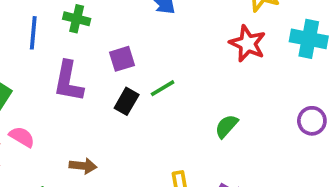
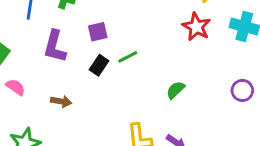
brown arrow: (83, 166) -> (61, 101), moved

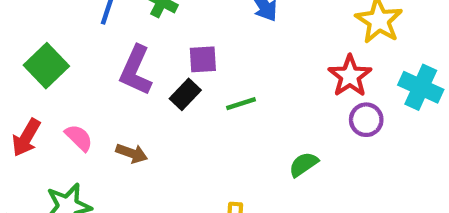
black rectangle: (99, 65) -> (185, 94), moved
pink semicircle: (15, 87) -> (79, 138), moved
purple circle: (242, 90) -> (366, 120), moved

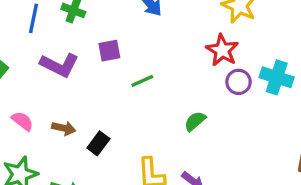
purple L-shape: (136, 70) -> (59, 65), turned -81
cyan cross: (421, 87) -> (277, 77), moved
black rectangle: (185, 94) -> (98, 143), moved

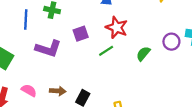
red star: (222, 50) -> (117, 27), moved
green semicircle: (195, 121) -> (143, 54), moved

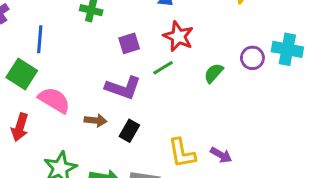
blue line: (26, 20) -> (40, 39), moved
purple L-shape: (48, 49) -> (123, 88), moved
pink semicircle: (29, 90) -> (54, 100), moved, size x1.5

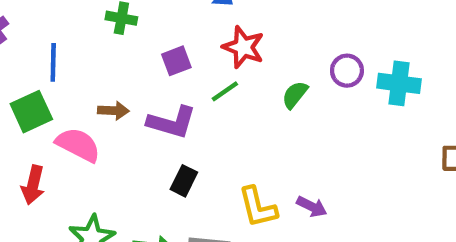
cyan cross: (287, 49) -> (399, 83), moved
green square: (22, 74) -> (31, 112), turned 36
brown arrow: (95, 120) -> (113, 111), moved

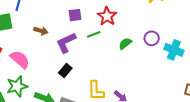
purple L-shape: (172, 122) -> (66, 43), turned 125
pink semicircle: (78, 145) -> (20, 59), moved

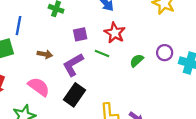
green line: (94, 34) -> (102, 53), turned 48
pink semicircle: (20, 59) -> (39, 87), moved
black rectangle: (65, 71) -> (75, 95), size x1.5

